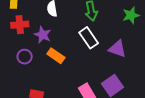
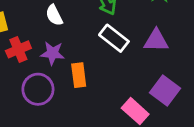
orange rectangle: (56, 56) -> (79, 75), turned 66
purple circle: (25, 57) -> (38, 89), size x1.5

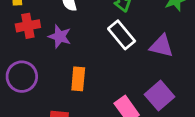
orange rectangle: (79, 75) -> (78, 79), moved
purple circle: (38, 89) -> (22, 77), moved

